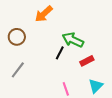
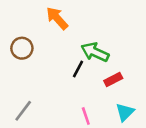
orange arrow: (44, 14) -> (57, 18), turned 90
gray line: (18, 70) -> (23, 111), moved

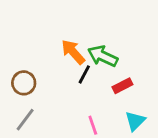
orange arrow: (57, 18) -> (73, 52), moved
brown circle: (22, 48) -> (24, 83), moved

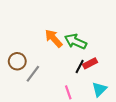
black line: (84, 74) -> (80, 66), moved
gray line: (25, 120) -> (33, 74), moved

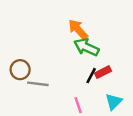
orange arrow: (54, 38) -> (78, 29), moved
gray line: (33, 74) -> (38, 84), turned 60

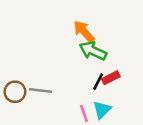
brown circle: (20, 70) -> (15, 92), moved
cyan triangle: (114, 102) -> (102, 110), moved

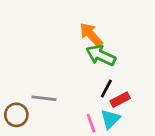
red rectangle: (111, 78) -> (120, 100), moved
brown circle: (15, 92) -> (16, 115), moved

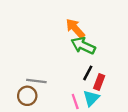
red rectangle: (120, 100) -> (99, 82), turned -42
brown circle: (16, 115) -> (27, 96), moved

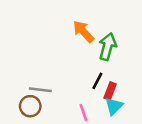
green arrow: (83, 46) -> (107, 47), moved, turned 80
cyan triangle: (91, 98) -> (114, 106), moved

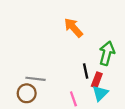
green arrow: (107, 47) -> (107, 53), moved
black line: (97, 81) -> (86, 71), turned -40

